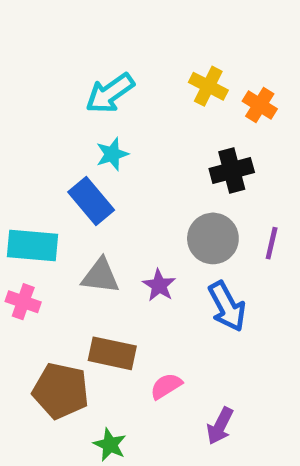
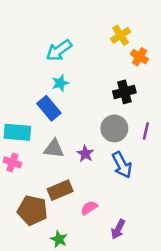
yellow cross: (208, 86) -> (121, 35), moved, turned 30
brown rectangle: (112, 353) -> (60, 190), turned -35

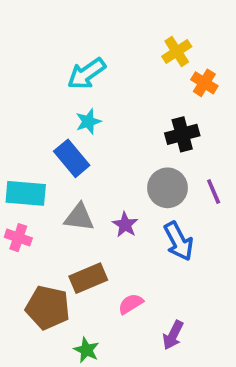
purple line: (146, 131) -> (214, 191), turned -36

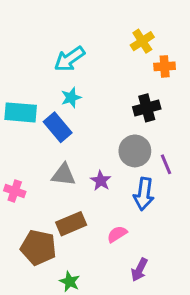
orange cross: (204, 83) -> (165, 66), turned -36
purple line: (214, 191) -> (166, 164), moved
cyan rectangle: (26, 193) -> (21, 112), moved
blue arrow: (179, 241) -> (144, 194), turned 36
pink semicircle: (131, 304) -> (117, 234), moved

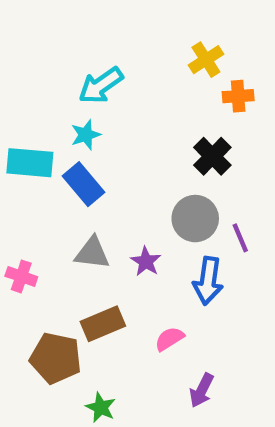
cyan star: (71, 98) -> (86, 135), moved
black cross: (147, 108) -> (212, 156), turned -30

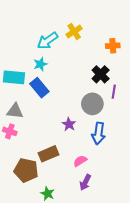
yellow cross: (206, 60) -> (74, 32), moved
purple line: (240, 238) -> (114, 92), moved, turned 32
gray triangle: (92, 253) -> (15, 111), moved
purple arrow: (202, 390) -> (85, 182), moved

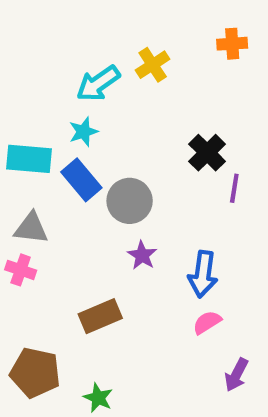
orange cross: (113, 46) -> (232, 44), moved
gray circle: (92, 104) -> (130, 201), moved
pink semicircle: (80, 161) -> (207, 322), moved
brown pentagon: (26, 170) -> (35, 373), moved
purple arrow: (85, 182) -> (236, 375), moved

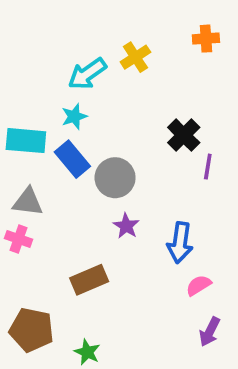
pink semicircle: (207, 322) -> (199, 285), moved

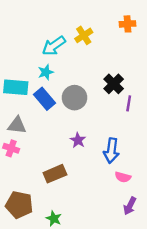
gray circle: (115, 178) -> (75, 98), moved
pink semicircle: (199, 285) -> (123, 177), turned -133

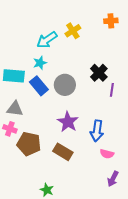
purple star: (78, 140) -> (68, 122), size x1.5
brown rectangle: (55, 174) -> (63, 152), moved, turned 54
brown pentagon: (19, 205) -> (29, 144), moved

